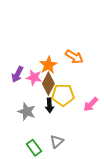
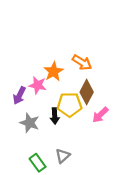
purple arrow: (17, 74) -> (19, 95), moved
brown diamond: (48, 84) -> (87, 92), moved

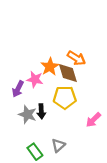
brown diamond: (87, 92) -> (68, 73), moved, turned -45
pink arrow: (100, 115) -> (93, 120), moved
black arrow: (55, 116) -> (41, 111), moved

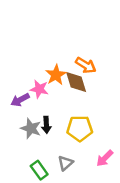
purple arrow: (18, 89) -> (20, 100), turned 35
yellow pentagon: (65, 97) -> (80, 128), moved
pink arrow: (93, 120) -> (105, 158), moved

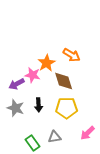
brown diamond: (76, 82) -> (64, 81), moved
gray star: (31, 128) -> (16, 108), moved
gray triangle: (65, 163) -> (55, 137), turned 32

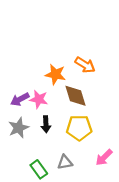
orange star: (47, 63) -> (55, 74), turned -30
pink star: (33, 75) -> (39, 99), moved
gray star: (16, 108) -> (19, 128), turned 30

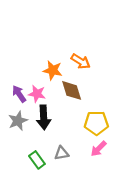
purple arrow: (20, 99) -> (19, 94), turned 84
black arrow: (46, 124) -> (44, 117), size x1.5
yellow pentagon: (79, 128) -> (96, 123), moved

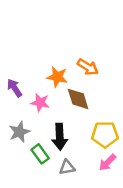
purple arrow: (19, 94) -> (14, 88), moved
black arrow: (44, 117) -> (60, 137), moved
green rectangle: (37, 160) -> (40, 154), moved

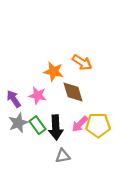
purple arrow: (14, 88) -> (14, 99), moved
green rectangle: (40, 154) -> (38, 125), moved
pink arrow: (107, 162) -> (80, 124), moved

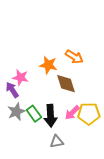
pink star: (38, 95) -> (20, 77), moved

